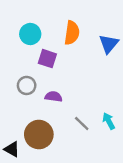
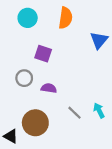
orange semicircle: (72, 33) -> (65, 18), moved
cyan circle: (30, 34) -> (28, 18), moved

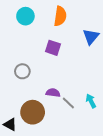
purple square: (43, 54) -> (53, 48), moved
purple semicircle: (49, 88) -> (53, 93), moved

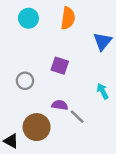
purple square: (53, 48) -> (60, 66), moved
cyan arrow: (91, 101) -> (103, 91), moved

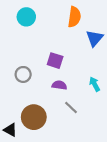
orange semicircle: (68, 18) -> (74, 17), moved
purple semicircle: (60, 105) -> (59, 85), moved

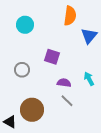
cyan circle: (26, 17) -> (25, 25), moved
purple semicircle: (59, 85) -> (64, 83), moved

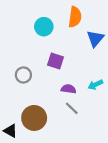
cyan circle: (25, 25) -> (44, 27), moved
cyan arrow: (89, 79) -> (95, 85), turned -88

